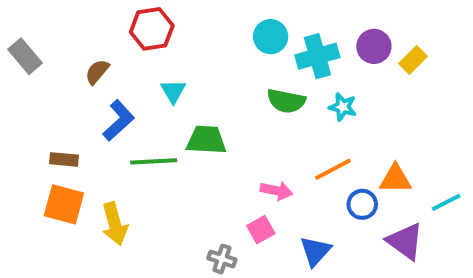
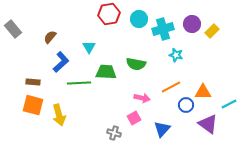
red hexagon: (152, 29) -> (109, 14), moved
green semicircle: (286, 101) -> (136, 64), moved

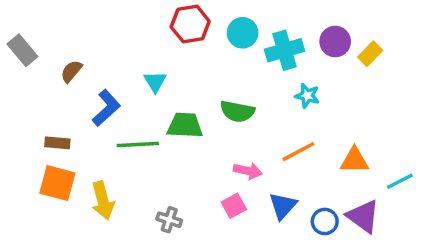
brown semicircle: (50, 37) -> (71, 71), moved
blue circle: (186, 105) -> (325, 221), moved
blue triangle: (162, 129) -> (283, 206), moved
gray cross: (114, 133) -> (169, 220), moved

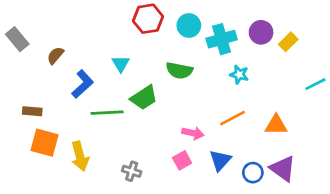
green semicircle: (237, 111) -> (179, 70), moved
green trapezoid: (185, 125) -> (144, 98), turned 144
brown rectangle: (57, 143) -> (32, 111), moved
cyan line: (400, 181) -> (316, 84), moved

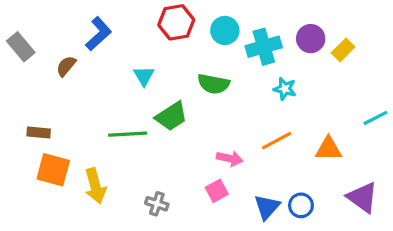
blue L-shape: (83, 84) -> (99, 34), moved
cyan line: (316, 84) -> (375, 118), moved
blue triangle: (220, 160) -> (267, 207), moved
purple triangle: (283, 169) -> (362, 197), moved

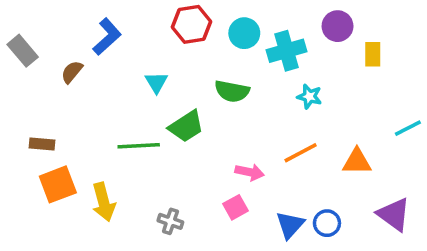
purple circle: (311, 39) -> (338, 26), moved
yellow rectangle: (343, 50) -> (373, 54), turned -45
orange square: (53, 170) -> (58, 184), turned -36

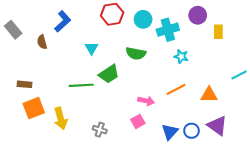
brown semicircle: (72, 72) -> (42, 42), turned -56
purple triangle: (394, 214) -> (217, 126), moved

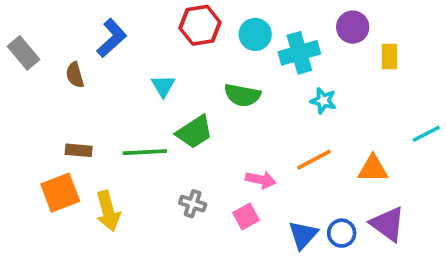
brown rectangle: (24, 84) -> (79, 150), moved
gray cross: (100, 130) -> (193, 204), moved

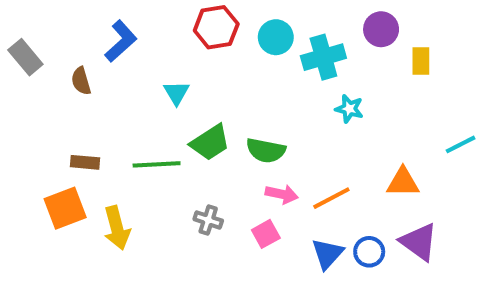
green semicircle: (242, 95) -> (266, 150), moved
orange line: (314, 160) -> (331, 198), moved

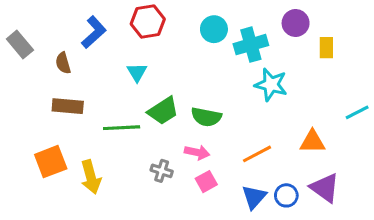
red hexagon: (216, 27) -> (148, 21), moved
cyan star: (349, 109) -> (271, 85), size x1.5
brown rectangle: (85, 162) -> (68, 106), moved, size x1.4
pink arrow: (282, 194) -> (197, 152), moved

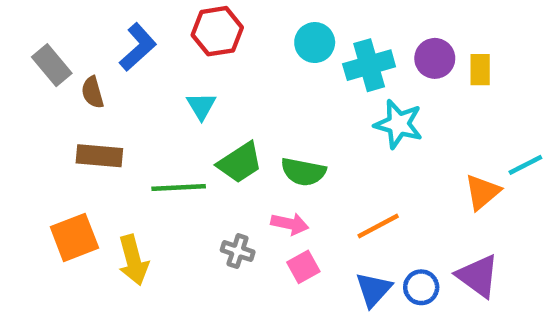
purple circle: (296, 23) -> (435, 58), moved
gray rectangle: (20, 45) -> (52, 65), moved
orange triangle: (312, 142) -> (482, 192), moved, turned -40

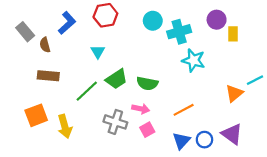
purple circle: (435, 58) -> (217, 20), moved
green line: (179, 188) -> (87, 91), turned -40
gray cross: (238, 251) -> (115, 122), size x1.5

